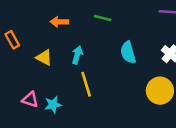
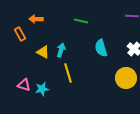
orange arrow: (59, 22) -> (36, 19), moved
orange rectangle: (12, 40) -> (20, 34), moved
yellow triangle: (44, 58) -> (43, 52), moved

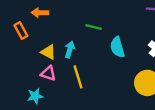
green line: (81, 21) -> (94, 27), moved
pink triangle: (24, 85) -> (48, 73), moved
cyan star: (42, 89) -> (35, 96), moved

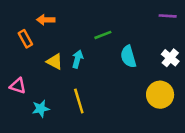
green line: (94, 27) -> (103, 35), turned -35
pink triangle: (48, 73) -> (18, 86), moved
yellow line: (78, 77) -> (79, 101), moved

